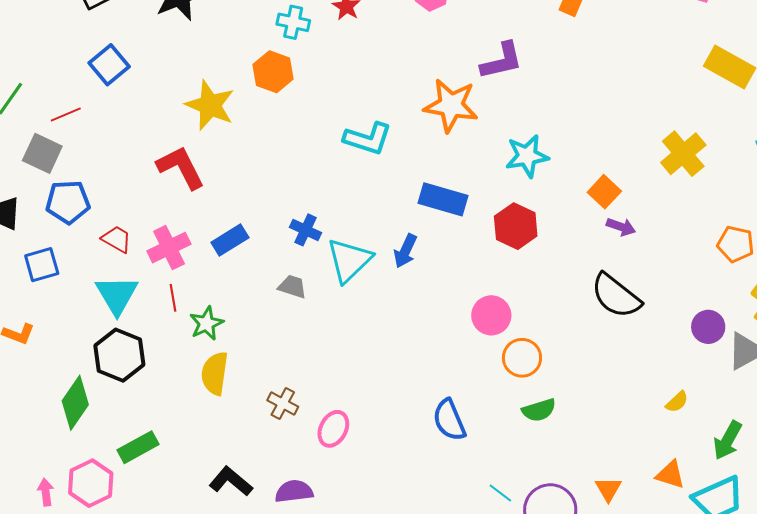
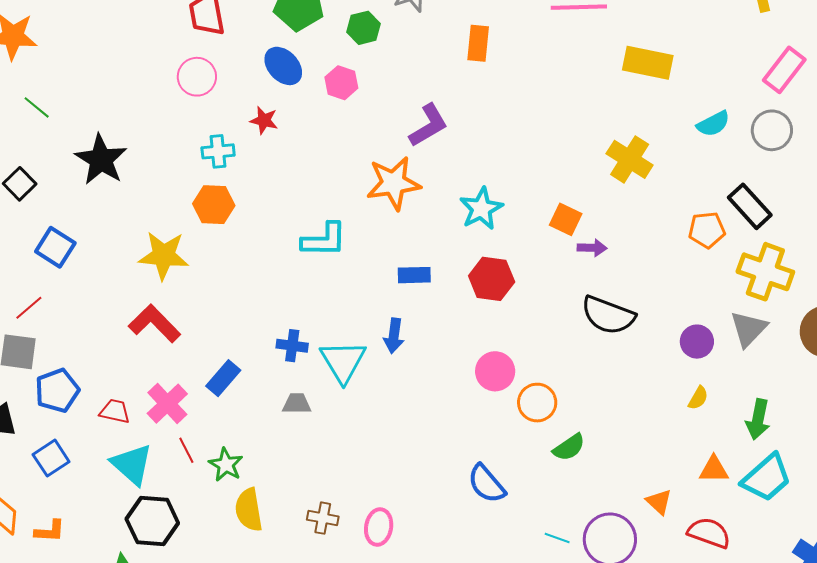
blue rectangle: (443, 199) -> (414, 275), size x0.7
purple circle: (708, 327) -> (697, 342), moved

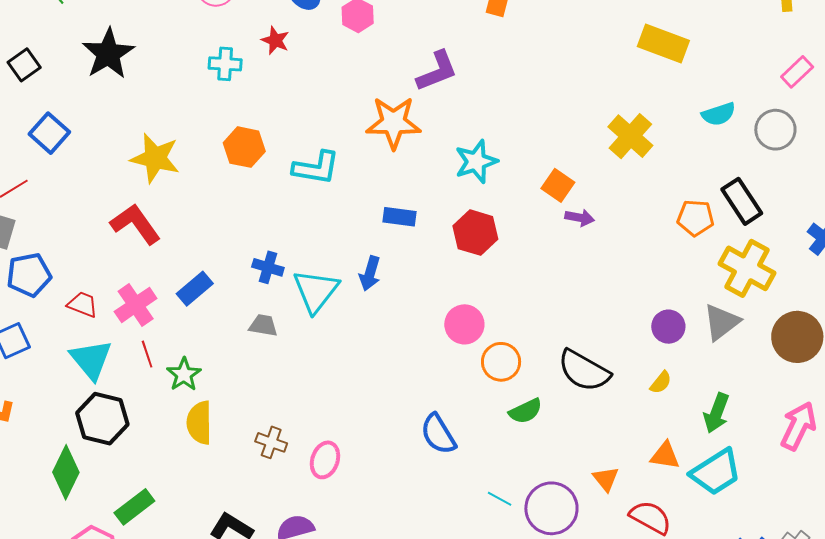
pink rectangle: (784, 70) -> (797, 72), size x0.7
orange hexagon: (214, 205) -> (244, 147), moved
black semicircle: (608, 315) -> (584, 371), moved

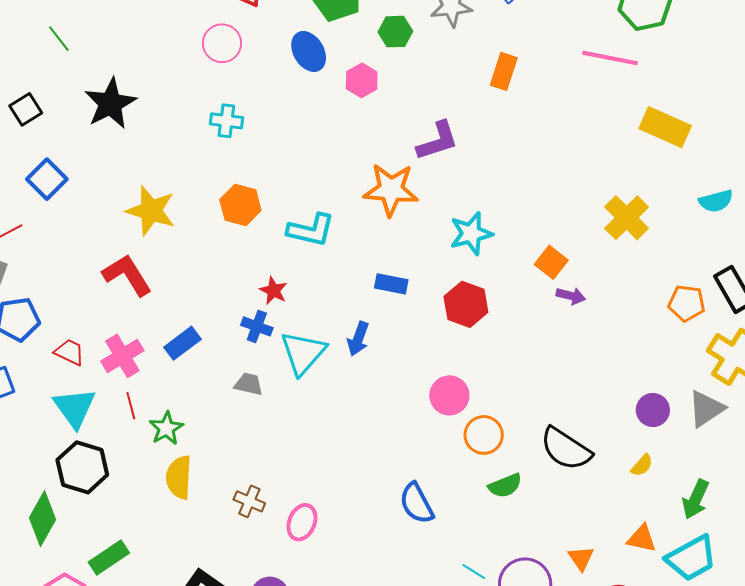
red star: (275, 40) -> (273, 291), moved

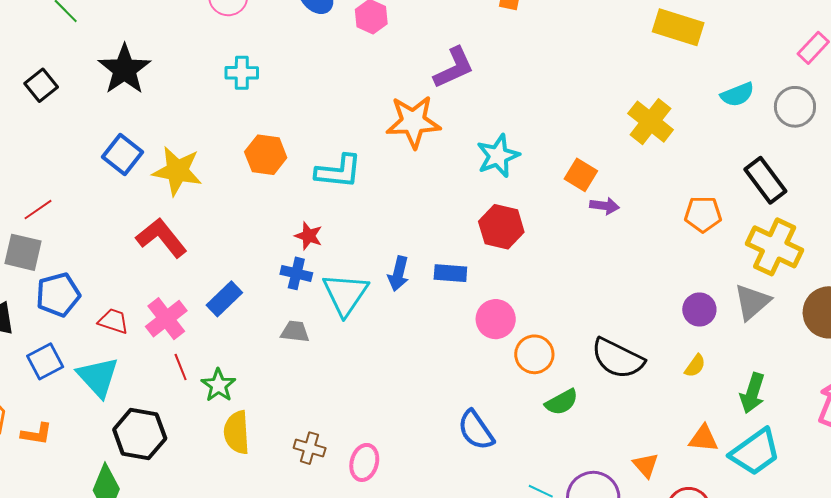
blue square: (47, 179) -> (122, 155), moved
blue rectangle: (391, 284) -> (450, 273), moved
orange pentagon: (687, 303) -> (703, 214), moved
cyan triangle: (75, 408) -> (98, 377), moved

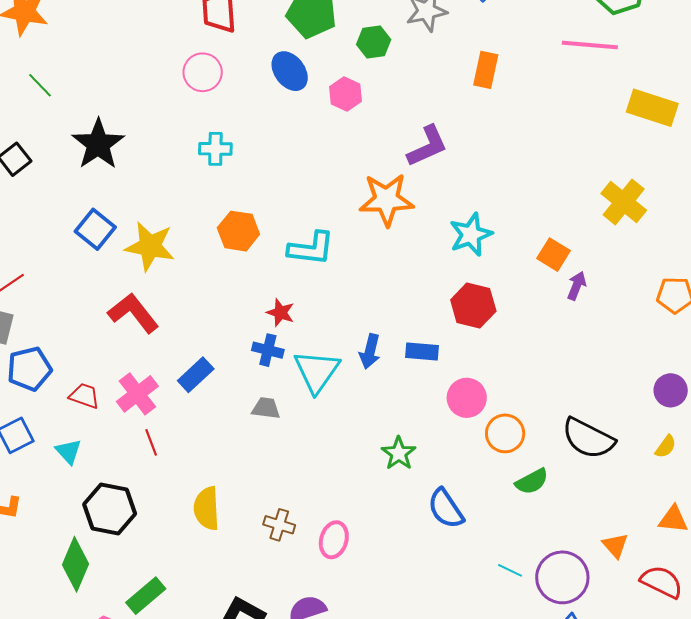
purple arrow: (604, 206) -> (577, 286), turned -76
cyan triangle: (98, 377) -> (68, 451), size x0.6
green star: (218, 385) -> (399, 453), moved

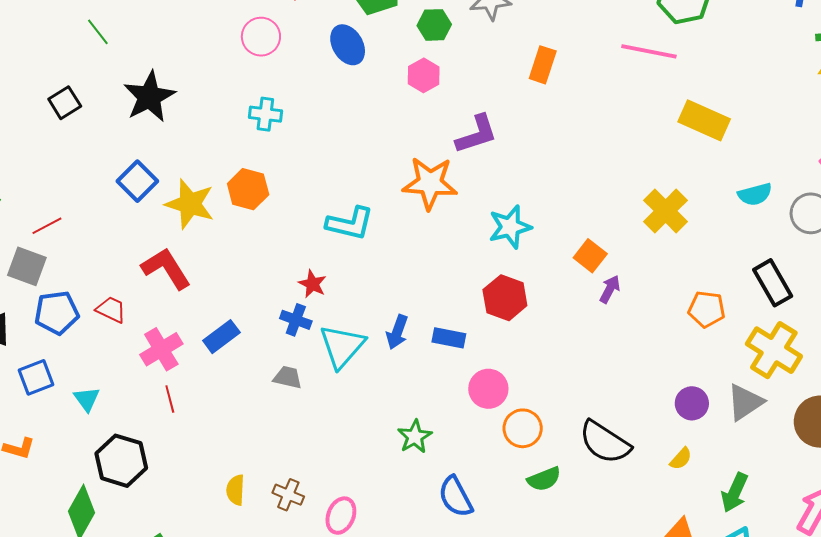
pink hexagon: (346, 94) -> (424, 75), moved
orange hexagon: (238, 231) -> (248, 189), moved
red trapezoid: (84, 396) -> (111, 310), moved
yellow semicircle: (207, 508) -> (235, 490), moved, size x0.7

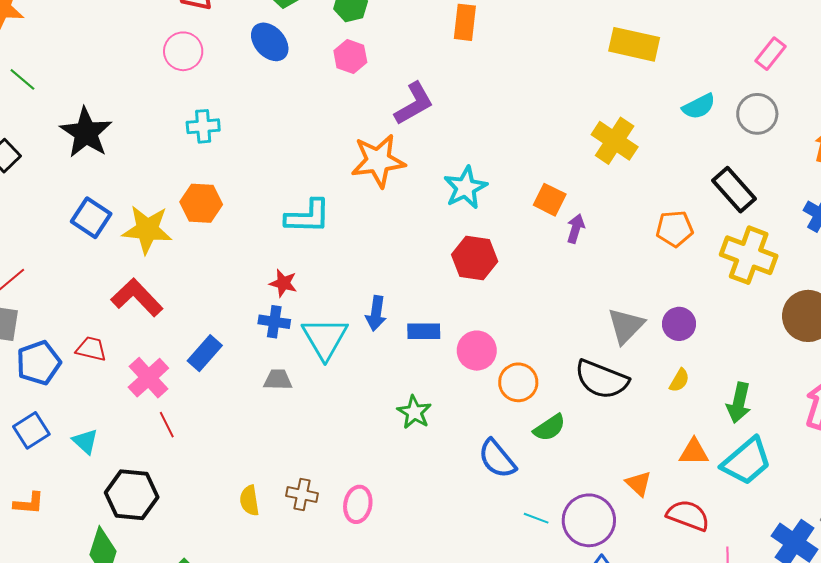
blue rectangle: (449, 338) -> (424, 331), moved
gray triangle: (745, 402) -> (626, 326), moved
blue semicircle: (456, 497) -> (497, 459), moved

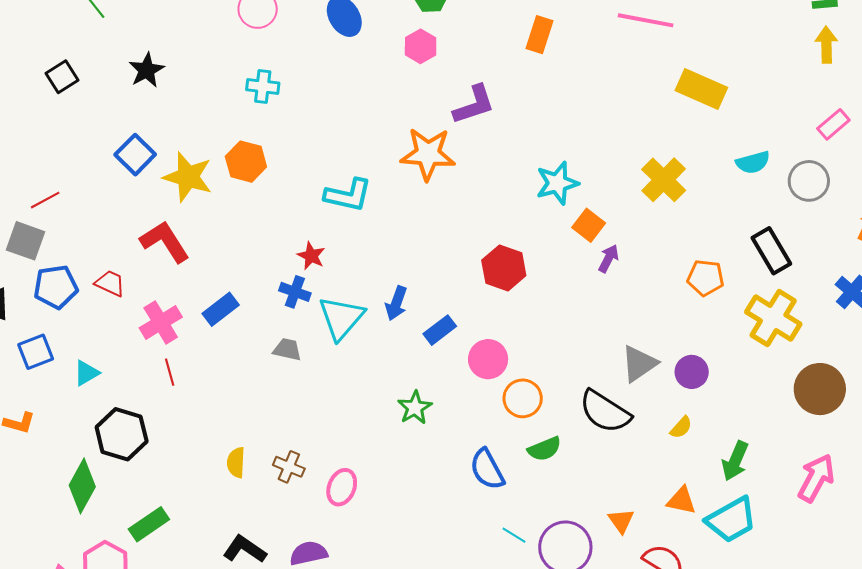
black star: (86, 133) -> (146, 70), size x0.7
cyan star: (465, 188) -> (557, 183), moved
blue rectangle: (424, 331) -> (440, 330), turned -48
cyan triangle: (85, 441) -> (86, 373), turned 36

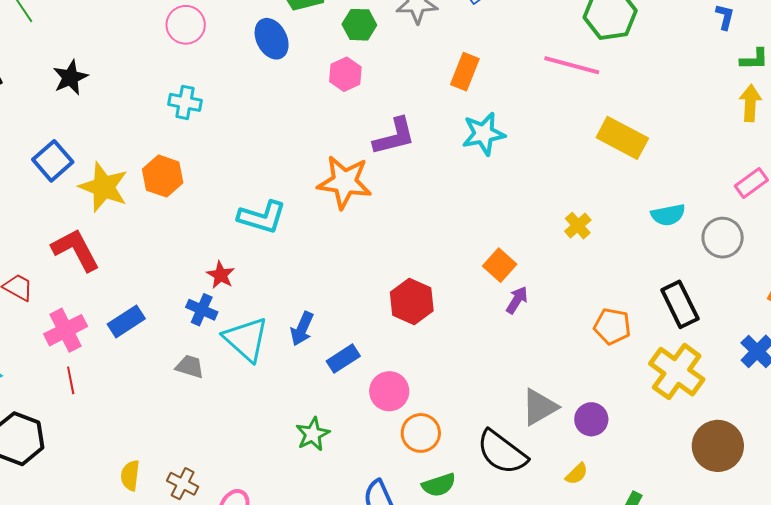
yellow cross: (664, 180) -> (578, 226), size x0.6
cyan star: (557, 183) -> (484, 134), moved
cyan triangle: (341, 318) -> (246, 339), turned -33

